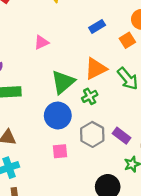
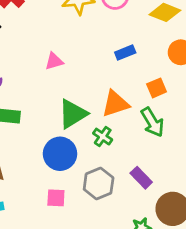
orange square: (127, 40) -> (157, 88), moved
green cross: (90, 96) -> (103, 137), turned -35
purple rectangle: (122, 136) -> (141, 178), moved

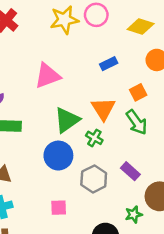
pink triangle: (54, 61) -> (47, 76), size x1.6
orange triangle: (115, 104) -> (103, 109), turned -40
pink square: (56, 198) -> (59, 208), moved

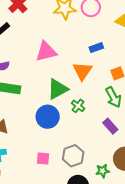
orange triangle: (103, 109) -> (82, 71), moved
purple rectangle: (130, 171) -> (110, 126), moved
gray hexagon: (94, 179) -> (73, 156), moved

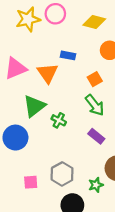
blue rectangle: (96, 48) -> (68, 55), turned 40
orange triangle: (82, 71) -> (48, 73), moved
blue circle: (48, 117) -> (15, 138), moved

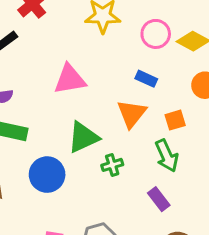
pink circle: (55, 14) -> (156, 34), moved
orange triangle: (48, 73) -> (132, 114), moved
green cross: (59, 120) -> (112, 165), turned 32

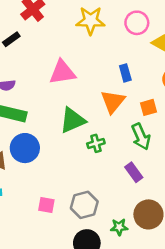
pink circle: (156, 34) -> (137, 23), moved
blue rectangle: (146, 79) -> (125, 73), turned 49
blue circle: (47, 175) -> (25, 148), moved

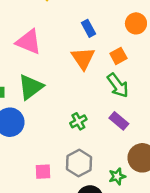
pink triangle: (62, 72) -> (29, 42), turned 44
green triangle: (73, 120) -> (31, 87), moved
green cross: (96, 143) -> (78, 121), moved

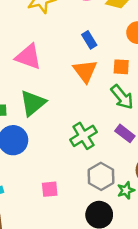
orange square: (118, 56) -> (121, 67), turned 35
green cross: (78, 121) -> (83, 136), size x1.5
gray hexagon: (79, 163) -> (101, 176), moved

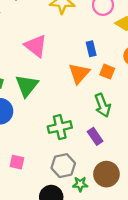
orange square: (121, 67) -> (107, 72), moved
green triangle: (33, 103) -> (27, 86), turned -30

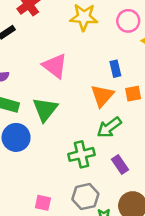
orange square: (107, 72) -> (133, 94), turned -32
green arrow: (103, 105) -> (109, 127), moved, turned 75
pink square: (17, 162) -> (43, 203), moved

